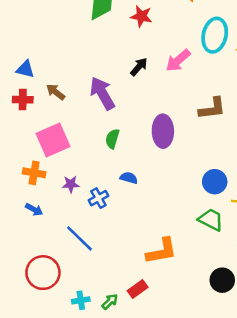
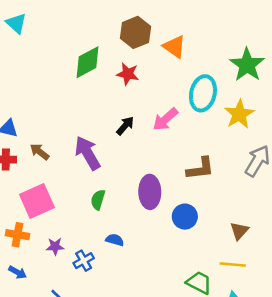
blue circle: (215, 182) -> (185, 217), moved

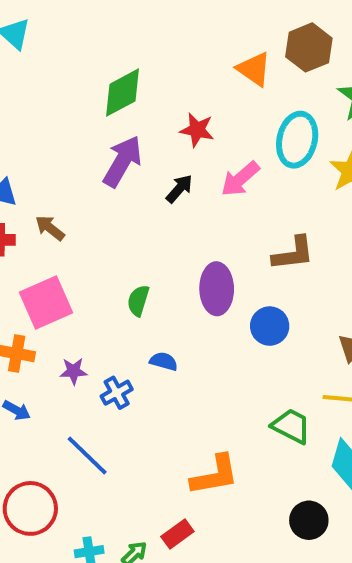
brown hexagon: (136, 32) -> (309, 47), moved
red star: (128, 74) -> (197, 130), moved
purple arrow: (88, 153) -> (123, 161), moved, turned 60

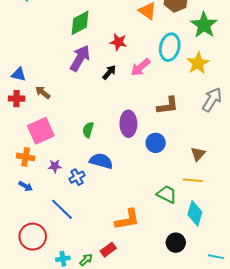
blue semicircle: (164, 361) -> (101, 161), size x1.6

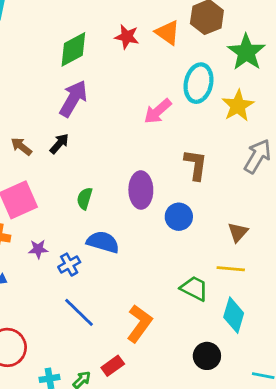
red star: (118, 42) -> (127, 37), moved
black arrow: (109, 72) -> (59, 144), moved
brown L-shape: (168, 106) -> (196, 165), turned -75
blue line: (62, 209) -> (79, 312), moved
orange L-shape: (127, 219) -> (139, 324), turned -44

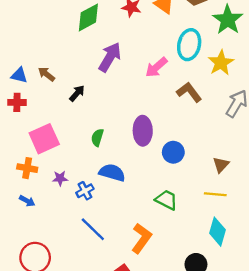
purple arrow: (73, 99) -> (110, 57), moved
brown arrow: (21, 146) -> (46, 74), moved
brown L-shape: (196, 165) -> (189, 92), moved, turned -45
green trapezoid: (194, 288) -> (166, 200), moved

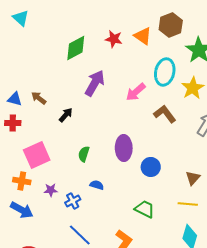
blue semicircle: (112, 173) -> (97, 185), size x0.6
blue arrow: (27, 201) -> (22, 210), size x1.6

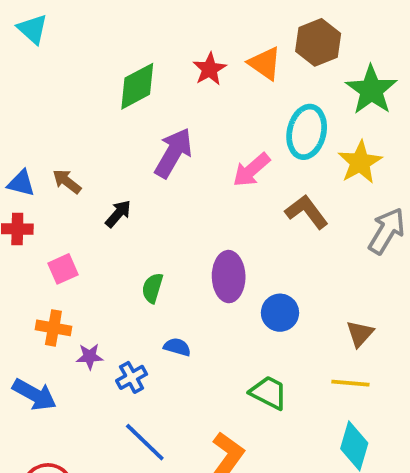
red star: (114, 39) -> (210, 69), turned 30
pink square: (37, 155) -> (63, 269), moved, size x0.6
orange cross: (22, 181) -> (53, 328), moved

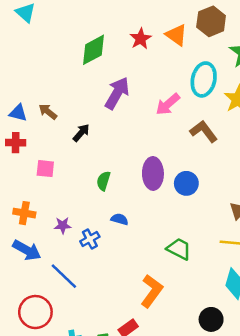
pink square: (63, 269) -> (45, 169), turned 30
blue circle: (280, 313) -> (186, 183), moved
orange cross: (53, 328) -> (24, 213), moved
blue line: (145, 442) -> (64, 276), moved

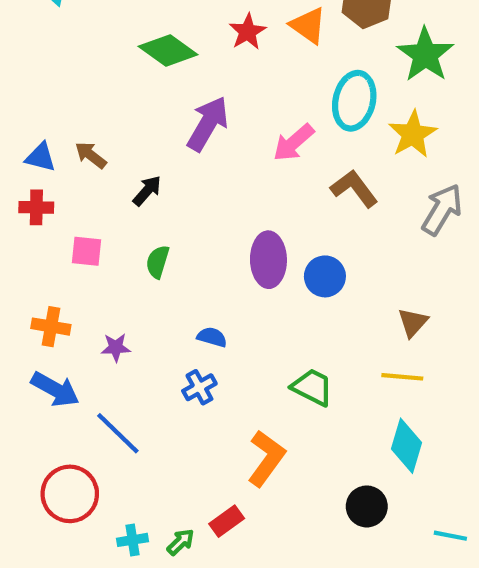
green diamond: (94, 50) -> (168, 51), turned 64
green semicircle: (103, 181) -> (158, 262), moved
blue cross: (90, 239) -> (199, 387), moved

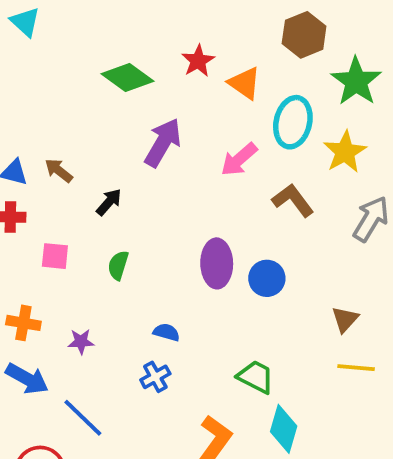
orange triangle: (308, 25) -> (245, 83), moved
yellow line: (402, 377) -> (356, 368), moved
cyan diamond: (406, 446) -> (284, 429), moved

